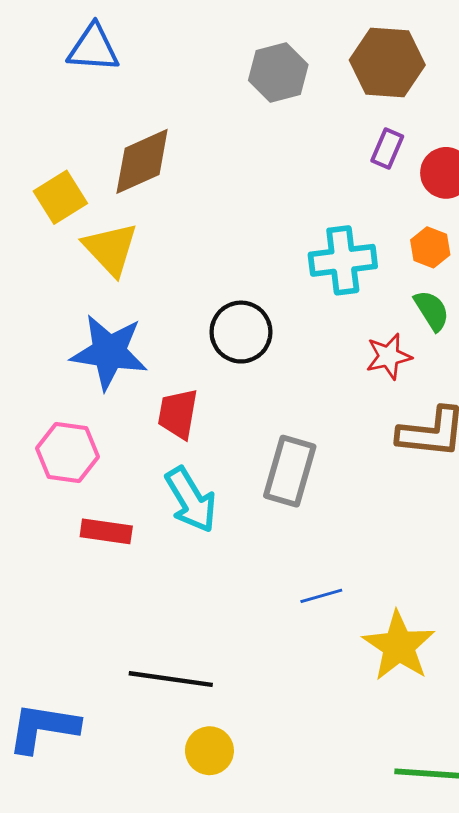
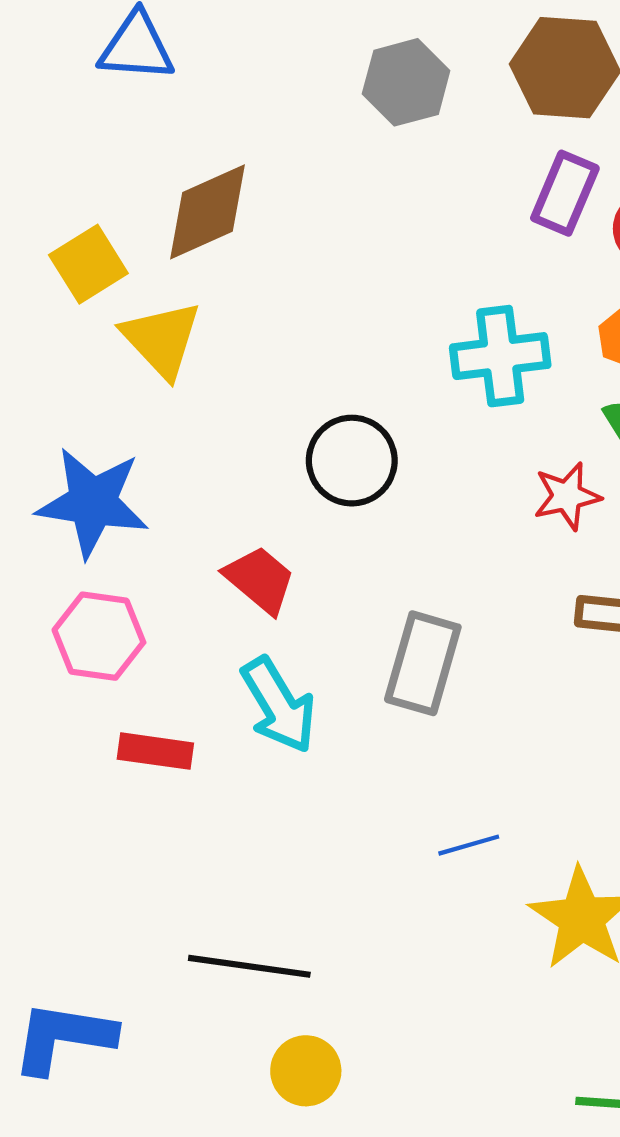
purple rectangle: (387, 149) -> (565, 193), size x1.4
blue star: (109, 352) -> (93, 502), moved
red trapezoid: (178, 414) -> (260, 580), turned 120

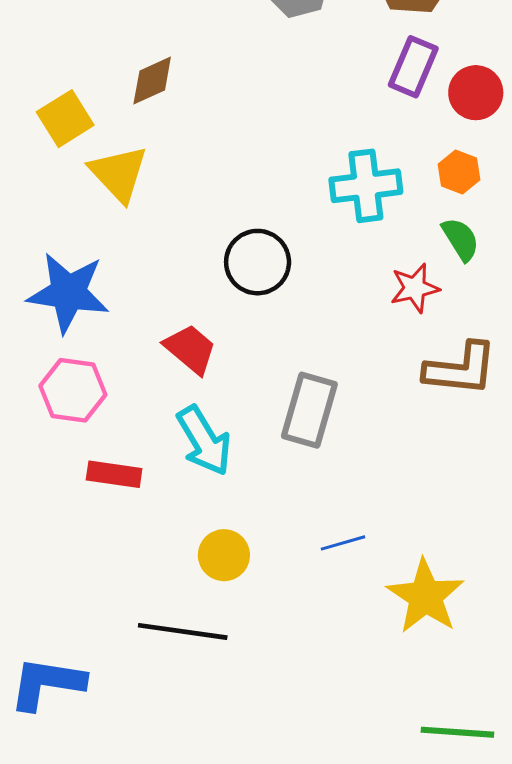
brown diamond: (208, 212) -> (152, 80), size x0.7
yellow circle: (306, 1071) -> (224, 555), moved

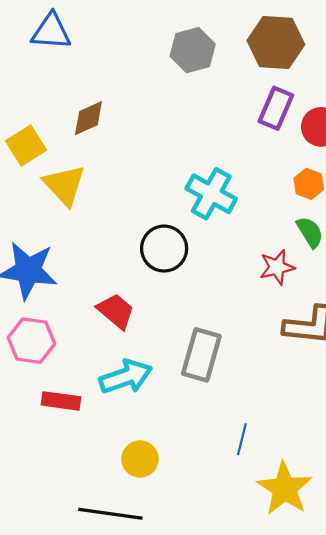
cyan cross: (366, 186) -> (211, 194), moved, turned 36
cyan arrow: (204, 441) -> (126, 377), turned -78
blue line: (343, 543) -> (242, 439), moved, turned -60

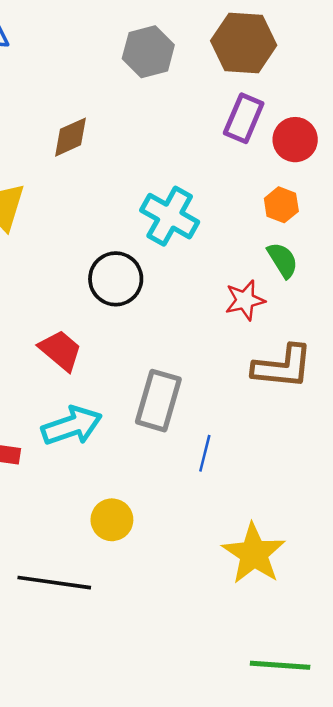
brown diamond: (88, 118) -> (71, 137), moved
blue line: (242, 439) -> (205, 453), moved
yellow circle: (140, 459) -> (112, 520), moved

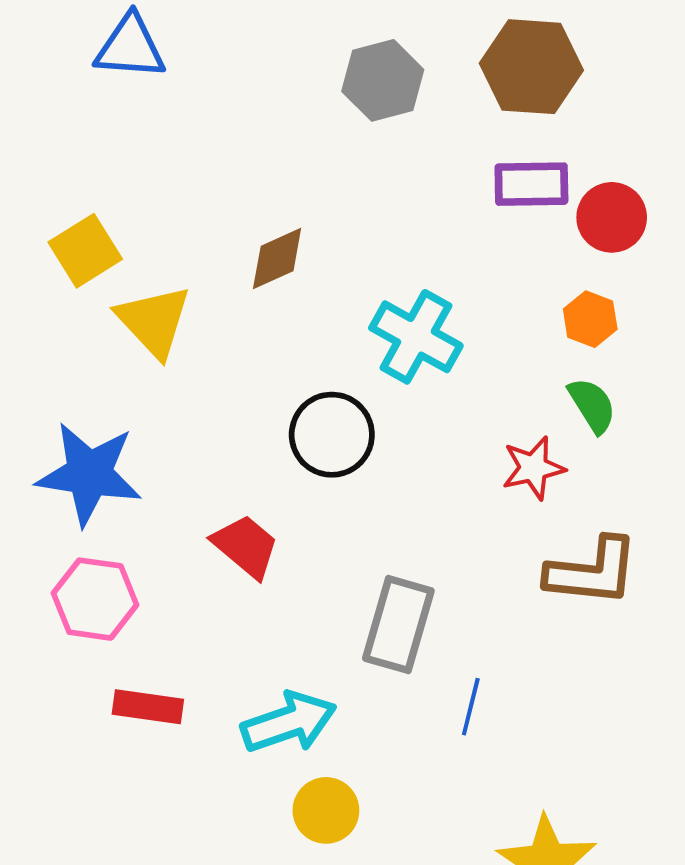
purple rectangle: (244, 118) -> (531, 184), turned 66
brown diamond: (71, 137) -> (277, 259), moved
cyan arrow: (72, 426) -> (289, 722), moved

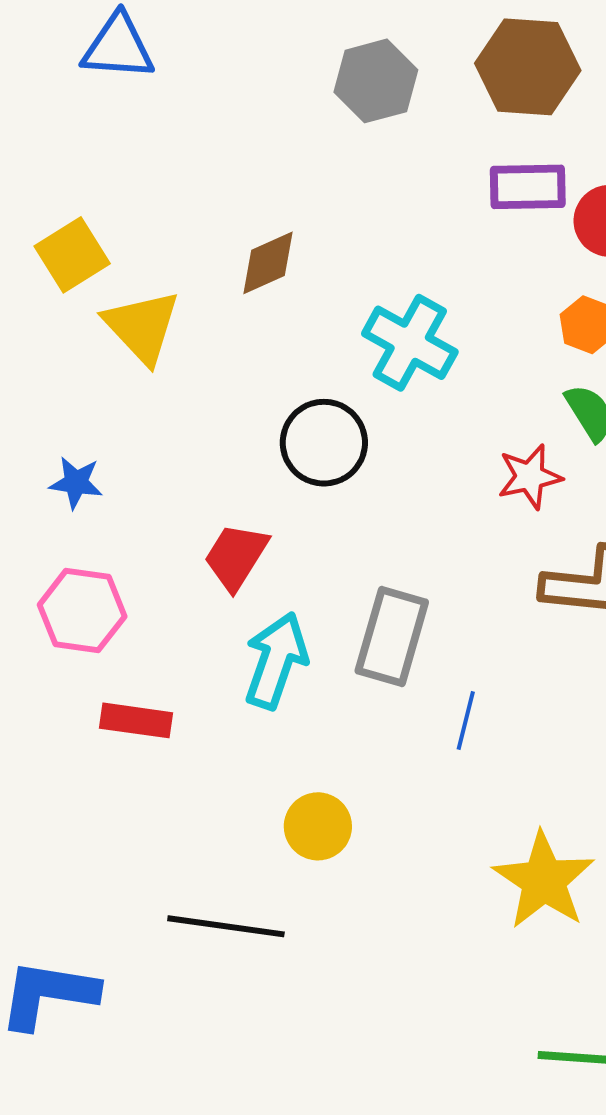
blue star: (89, 474) -> (76, 483), size x0.5
red trapezoid: (246, 546) -> (236, 557), turned -98
cyan arrow: (289, 722) -> (276, 661), moved, turned -52

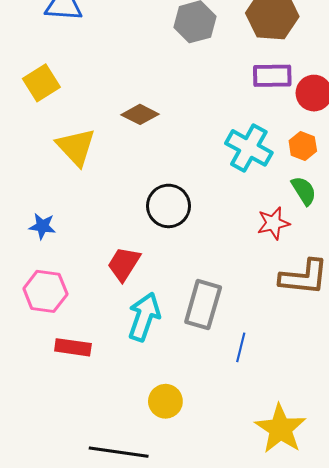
yellow square: (72, 255) -> (41, 83), moved
brown diamond: (268, 263) -> (140, 114), turned 51
cyan cross: (410, 343) -> (249, 148), moved

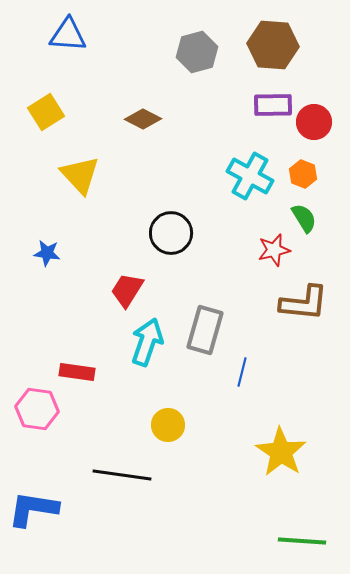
brown diamond: (140, 114) -> (143, 119), moved
pink hexagon: (45, 291) -> (37, 409), moved

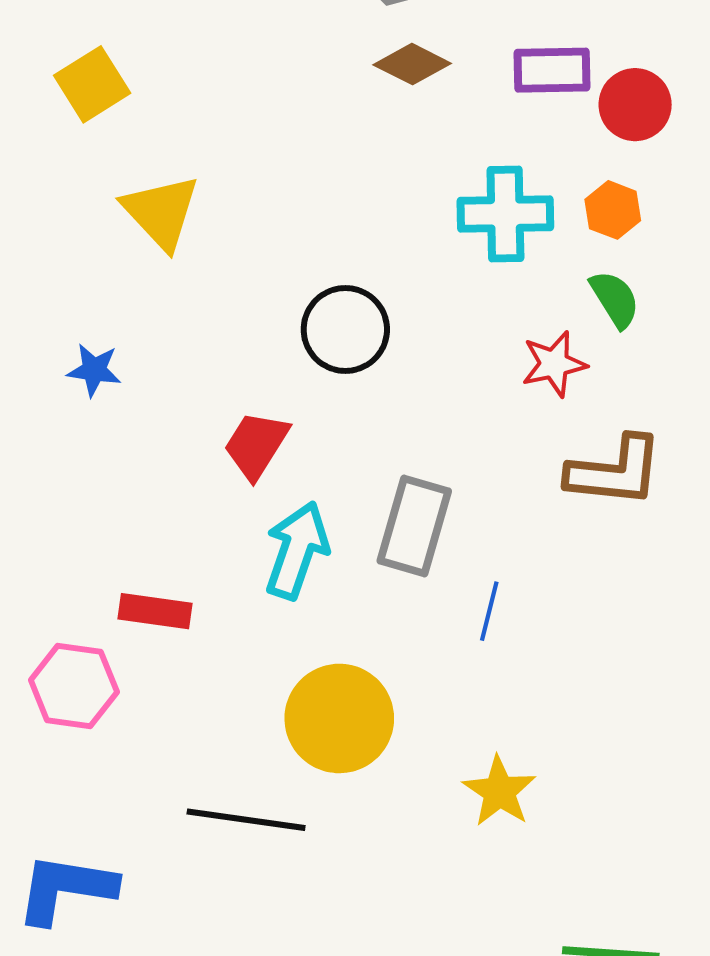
brown diamond: (143, 119) -> (412, 64), moved
cyan cross: (250, 176) -> (505, 214), turned -30
yellow circle: (168, 425) -> (339, 718), size x1.6
yellow star: (281, 452) -> (499, 791), moved, size x0.7

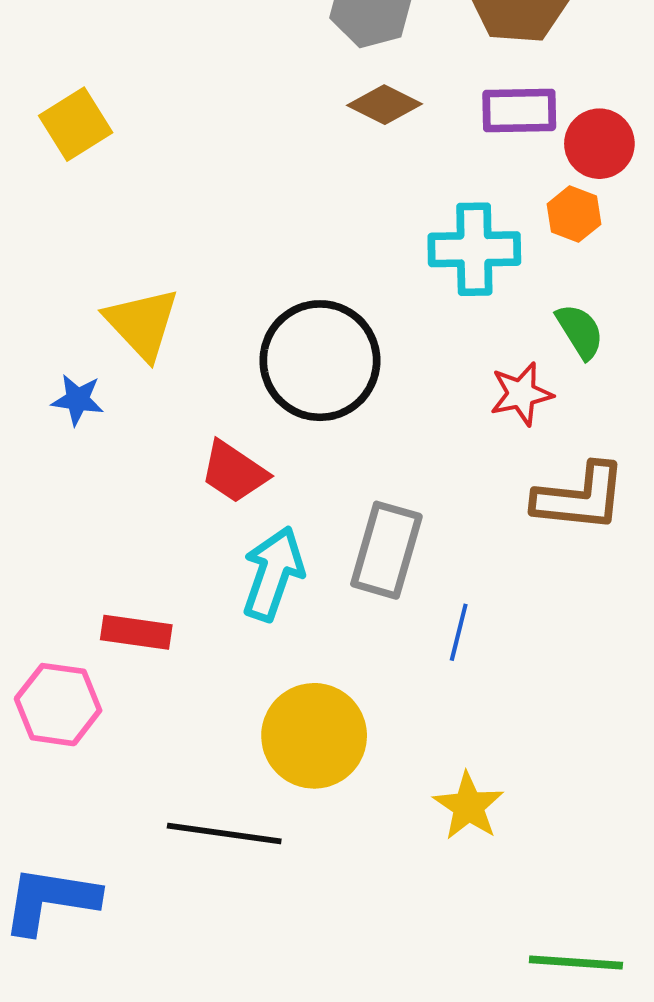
orange hexagon: (613, 210) -> (574, 214), moved
yellow triangle: (161, 212) -> (142, 323), moved
black circle: (345, 329) -> (320, 361), size x1.4
red trapezoid: (256, 445) -> (234, 472), turned -88

